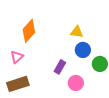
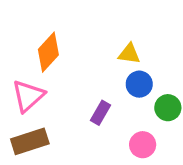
pink triangle: (17, 57) -> (28, 96), size x1.5
pink circle: (76, 83) -> (143, 145), moved

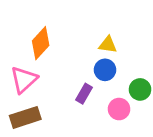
blue circle: (139, 84) -> (105, 70), moved
pink circle: (143, 145) -> (119, 109), moved

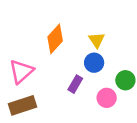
orange diamond: (41, 43) -> (55, 39), moved
yellow triangle: (108, 45) -> (97, 40), turned 48

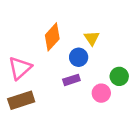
blue circle: (94, 63) -> (79, 57), moved
purple rectangle: (75, 84) -> (71, 80), turned 42

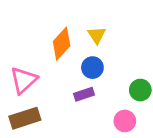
yellow triangle: (92, 38) -> (97, 35), moved
pink circle: (101, 93) -> (125, 121), moved

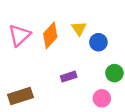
blue circle: (92, 68) -> (98, 42), moved
pink triangle: (24, 80) -> (19, 35), moved

